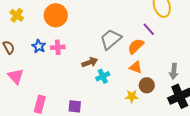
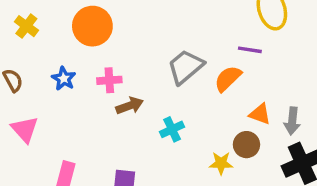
purple line: (149, 29) -> (250, 50), turned -40
pink cross: (58, 47) -> (109, 80), moved
brown arrow: (90, 62) -> (130, 106), moved
orange triangle: (136, 67) -> (260, 114), moved

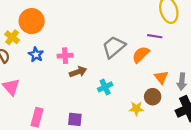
yellow cross: (26, 26) -> (12, 37), moved
orange circle: (92, 26) -> (32, 21), moved
orange triangle: (260, 114) -> (161, 77), turned 32

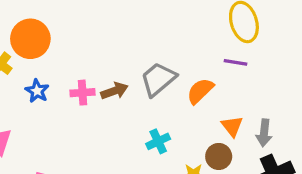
purple line: (155, 36) -> (236, 62), moved
brown arrow: (78, 72) -> (114, 91), moved
cyan cross: (105, 87) -> (158, 141), moved

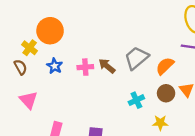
brown arrow: (114, 91) -> (107, 66), turned -120
brown circle: (219, 156) -> (166, 93), moved

